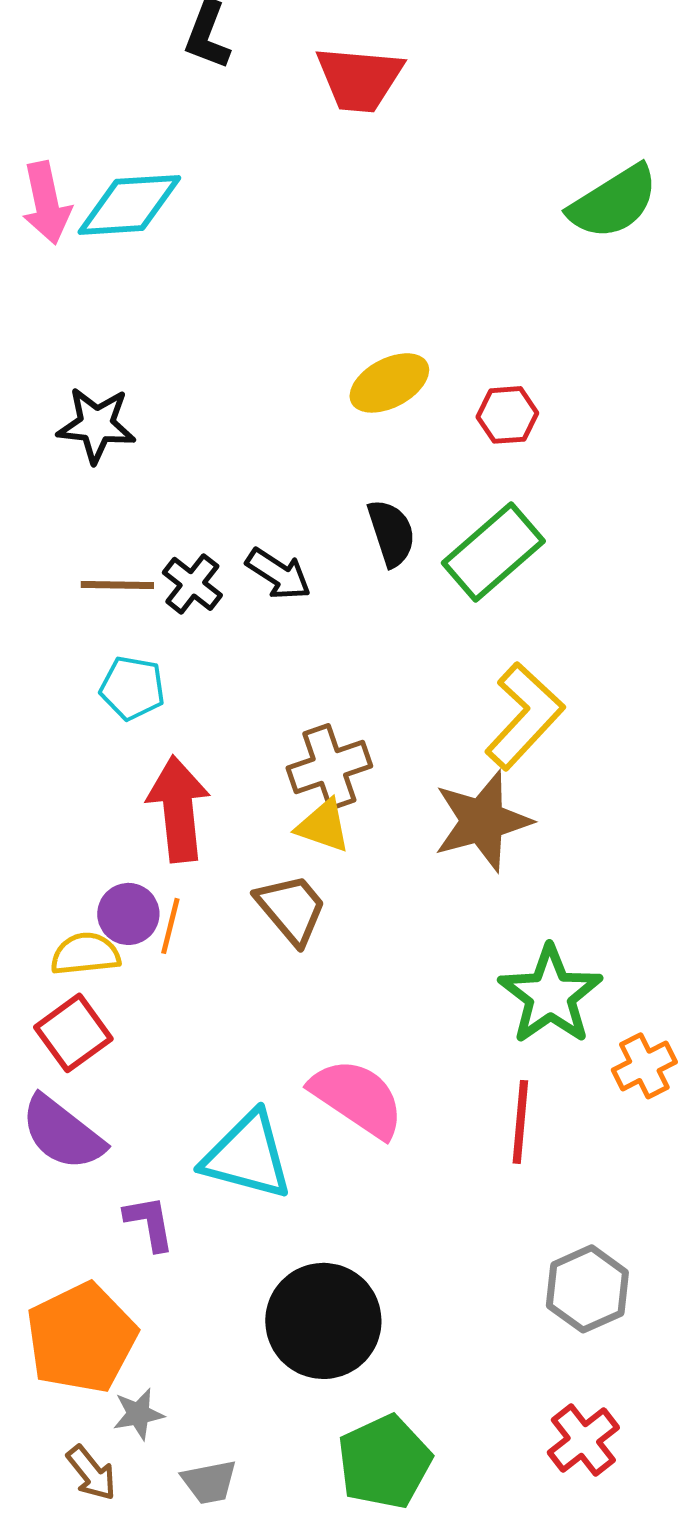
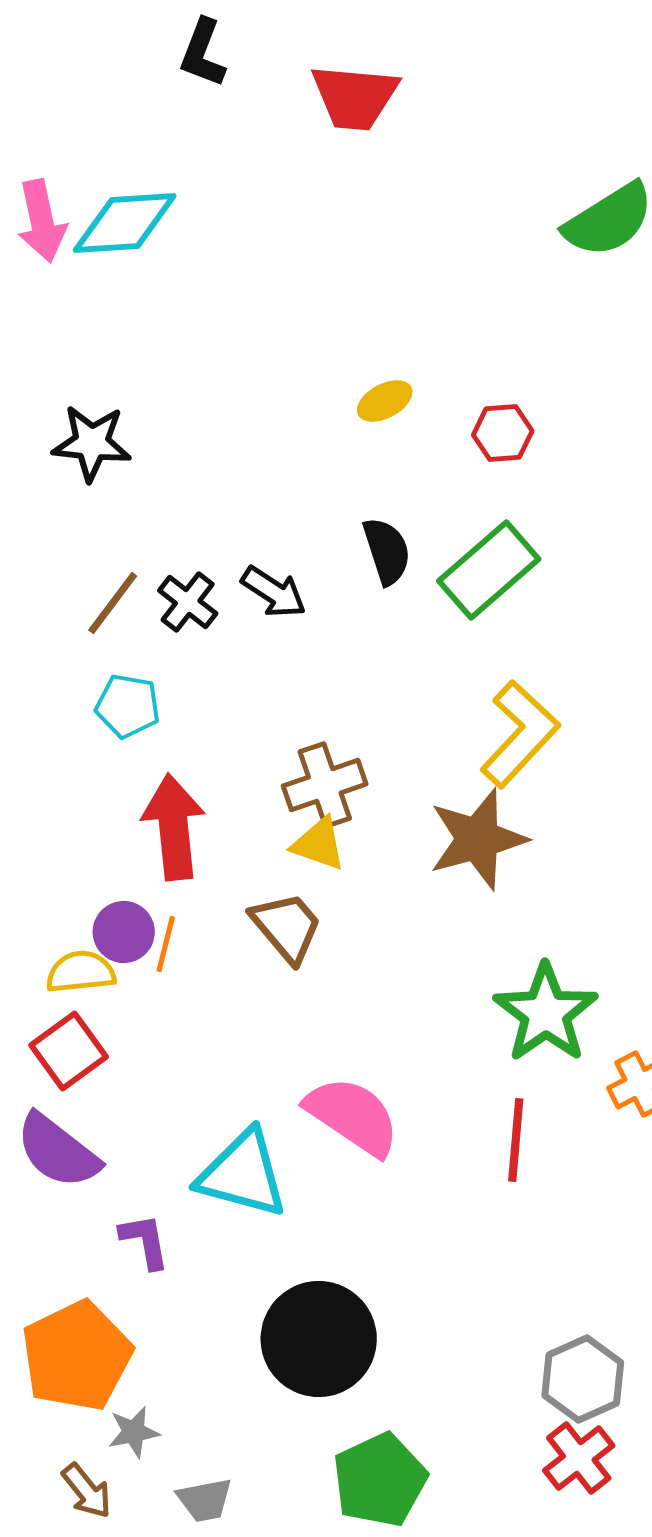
yellow ellipse: (389, 383) -> (385, 401), size x0.7
brown line: (117, 585) -> (113, 603), turned -54
gray hexagon: (587, 1289) -> (583, 1379), moved

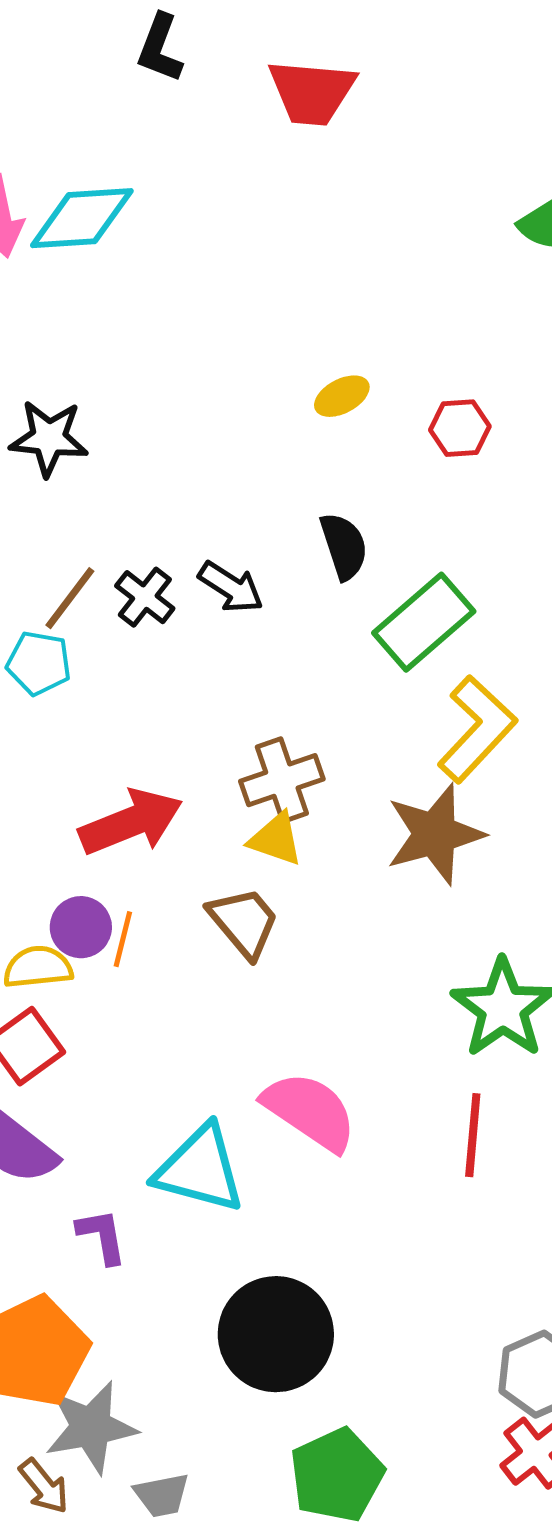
green rectangle: (489, 570) -> (424, 622), moved
cyan pentagon: (128, 706) -> (39, 663), moved
red arrow: (174, 827) -> (131, 822), turned 74
gray star: (134, 1432) -> (91, 1427), size x1.8

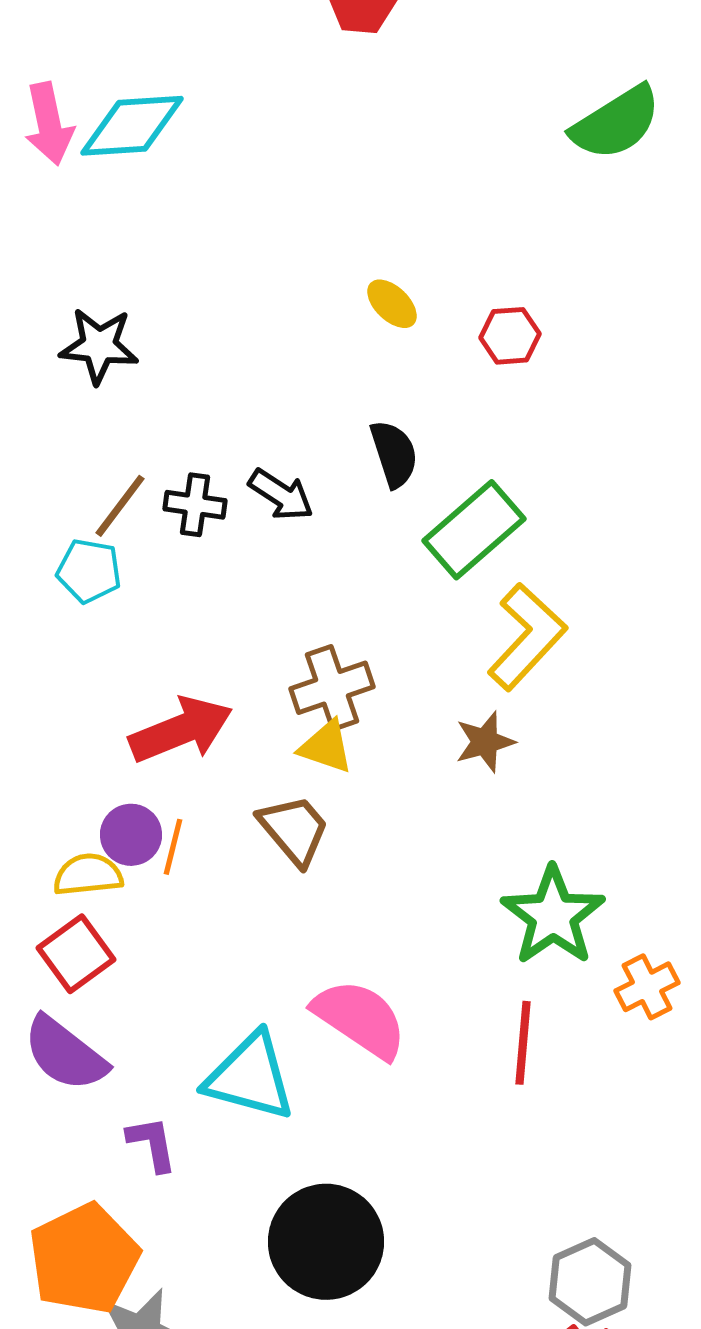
yellow ellipse: (342, 396) -> (392, 304), turned 72
black cross: (145, 597) -> (195, 505), turned -30
brown star: (435, 834) -> (485, 742), size x0.6

